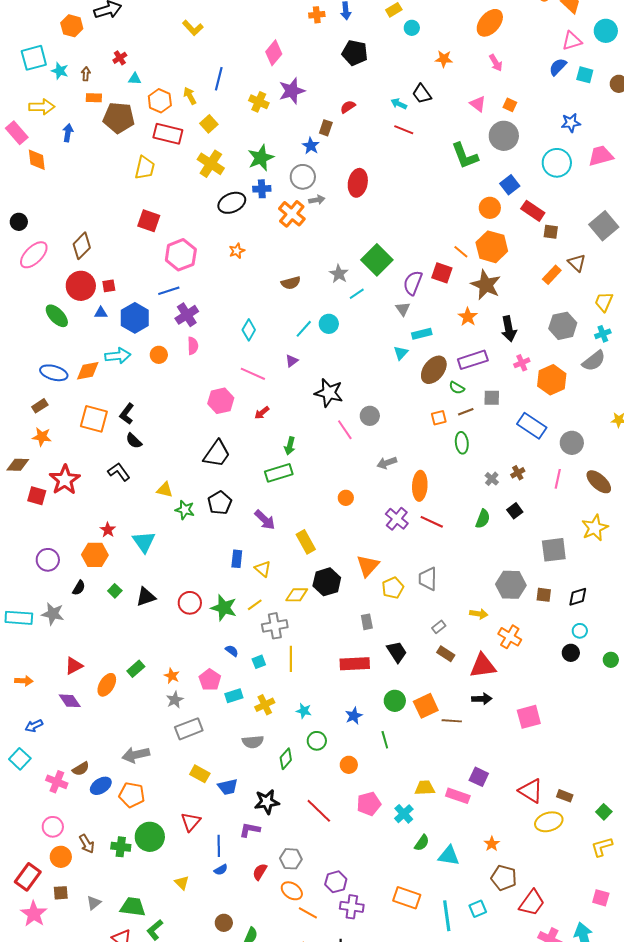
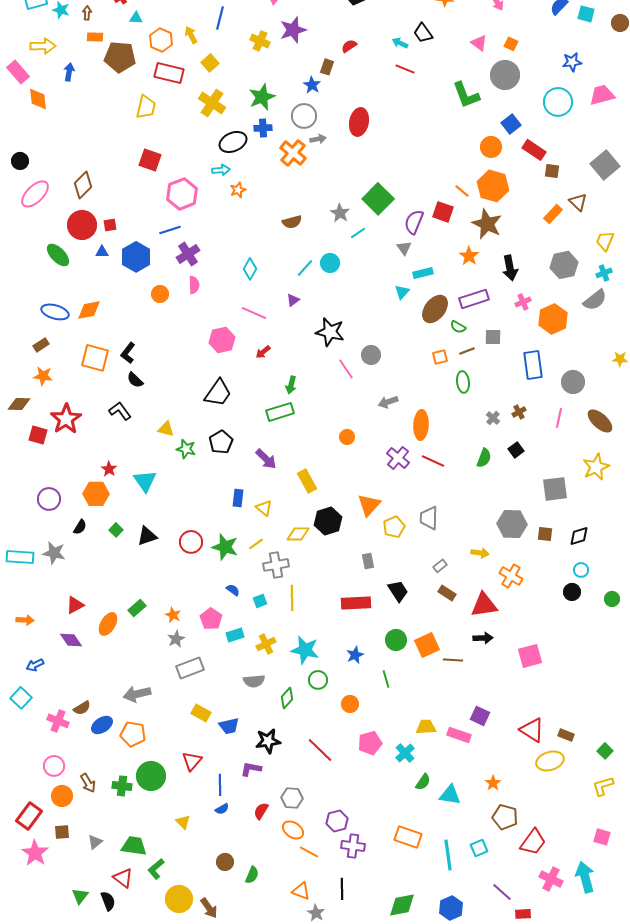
cyan arrow: (118, 356) -> (221, 170), moved, size x0.7
blue rectangle: (532, 426) -> (533, 365), turned 48
cyan star: (304, 711) -> (305, 650), size x1.8

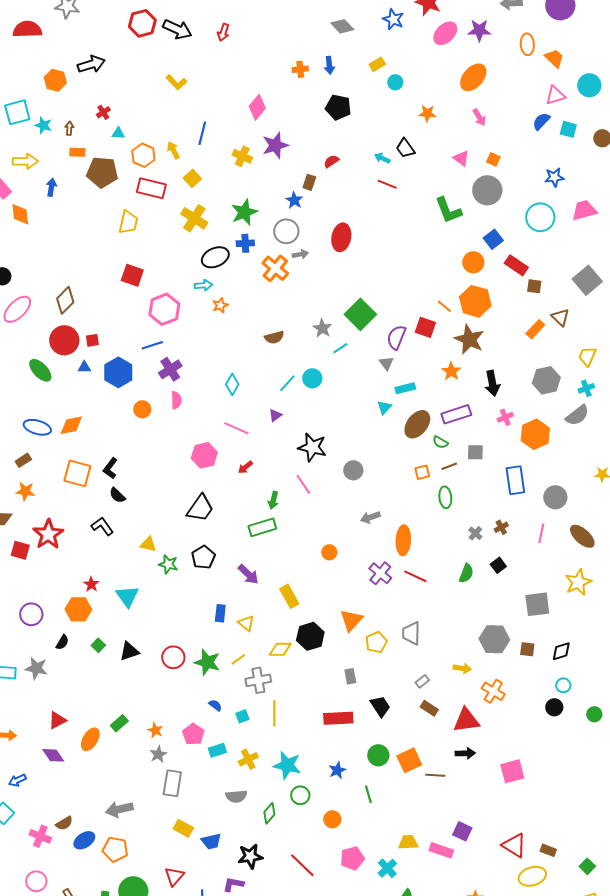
pink line: (346, 369) -> (303, 484), moved
gray rectangle: (190, 668) -> (172, 783), turned -60

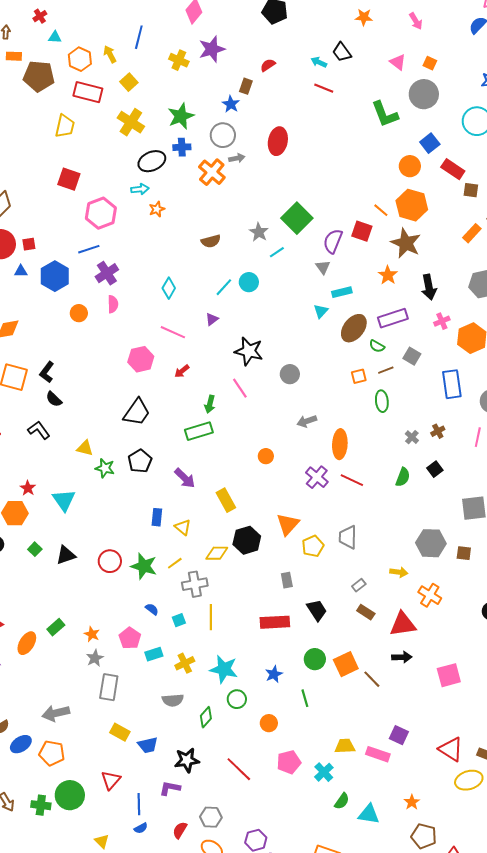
gray square: (475, 452) -> (412, 356), turned 30
brown line: (435, 775) -> (372, 679), turned 42

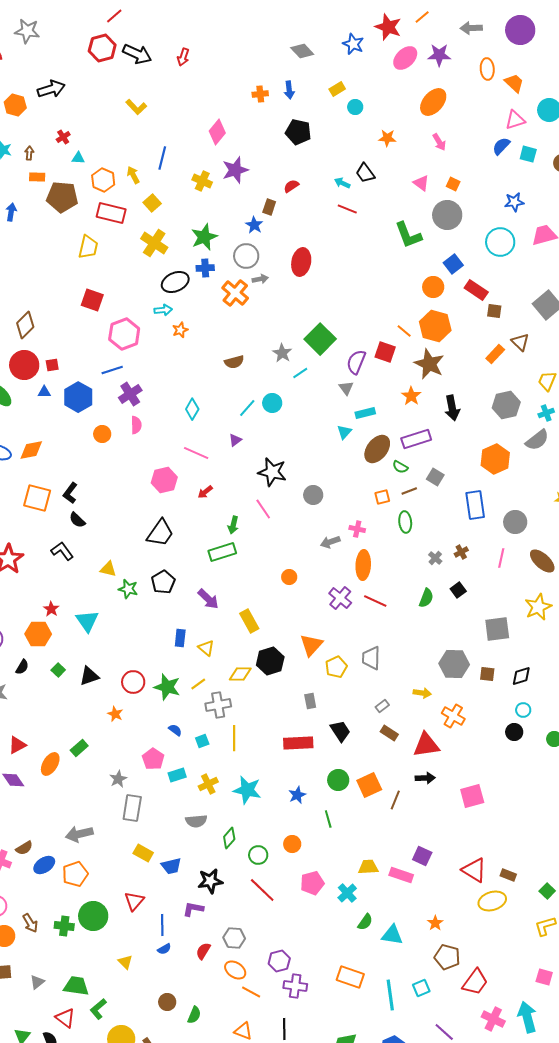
pink cross: (442, 321) -> (357, 529), moved, turned 35
orange star: (92, 634) -> (115, 714), moved
brown line: (372, 679) -> (395, 800), turned 66
green circle: (237, 699) -> (258, 855), moved
orange pentagon: (52, 753) -> (75, 874), turned -30

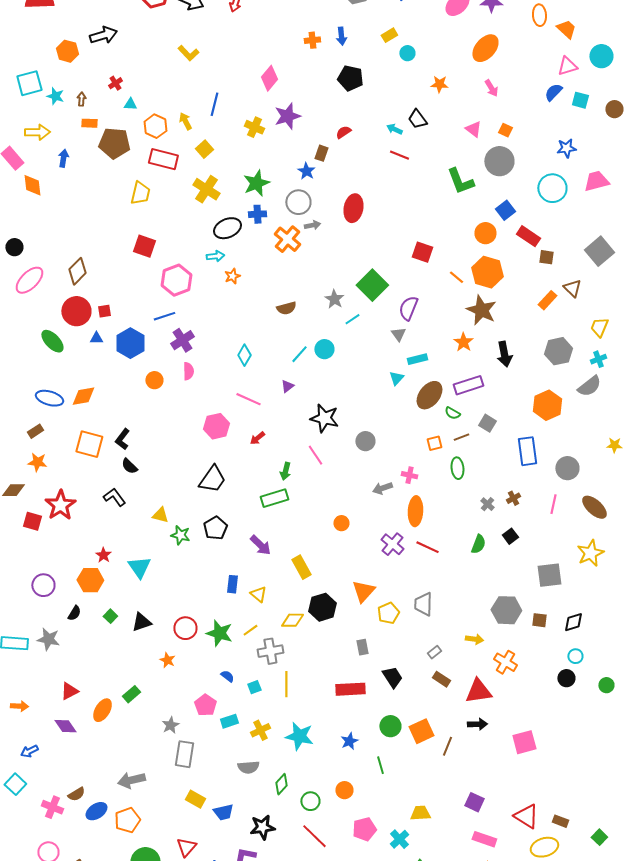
red square: (385, 352) -> (422, 252), moved
pink rectangle: (401, 875) -> (484, 839), moved

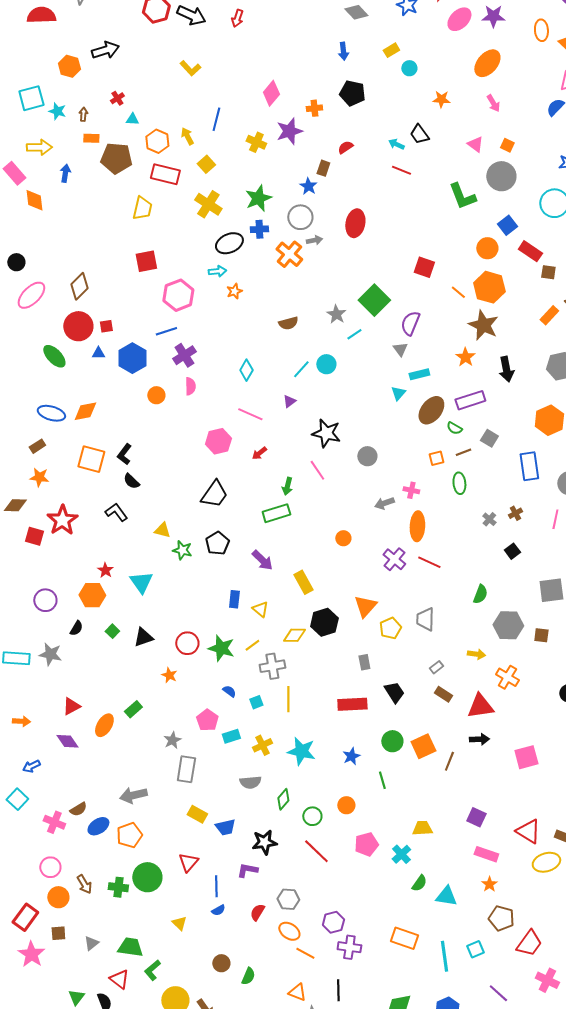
orange cross: (312, 40) -> (314, 108), moved
red square: (144, 246) -> (146, 261), turned -30
green semicircle: (478, 544) -> (480, 594), moved

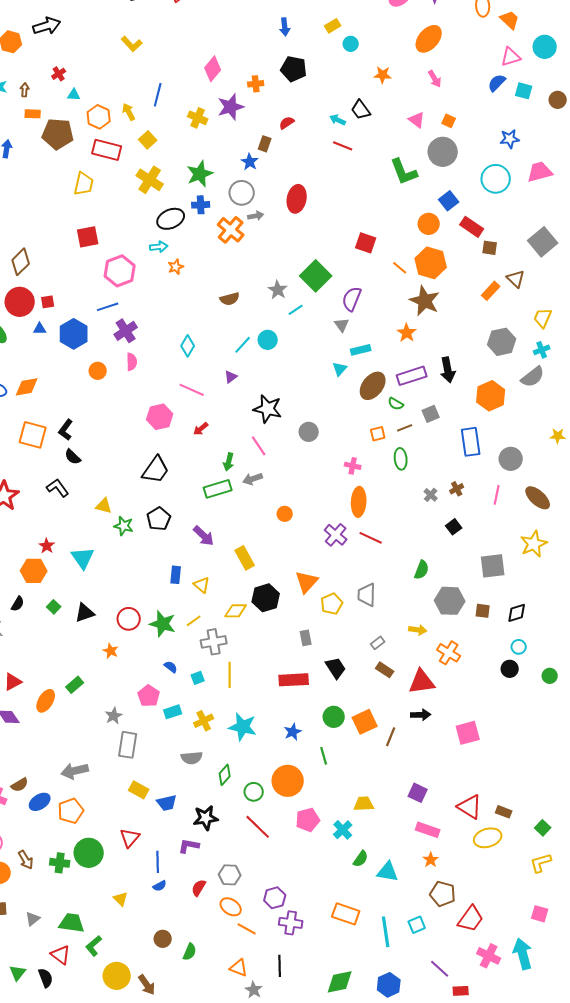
black arrow: (506, 369) -> (448, 370), moved
gray square: (489, 438) -> (431, 414), turned 36
gray arrow: (384, 503) -> (253, 479), moved
orange circle: (346, 805) -> (288, 781), size x1.8

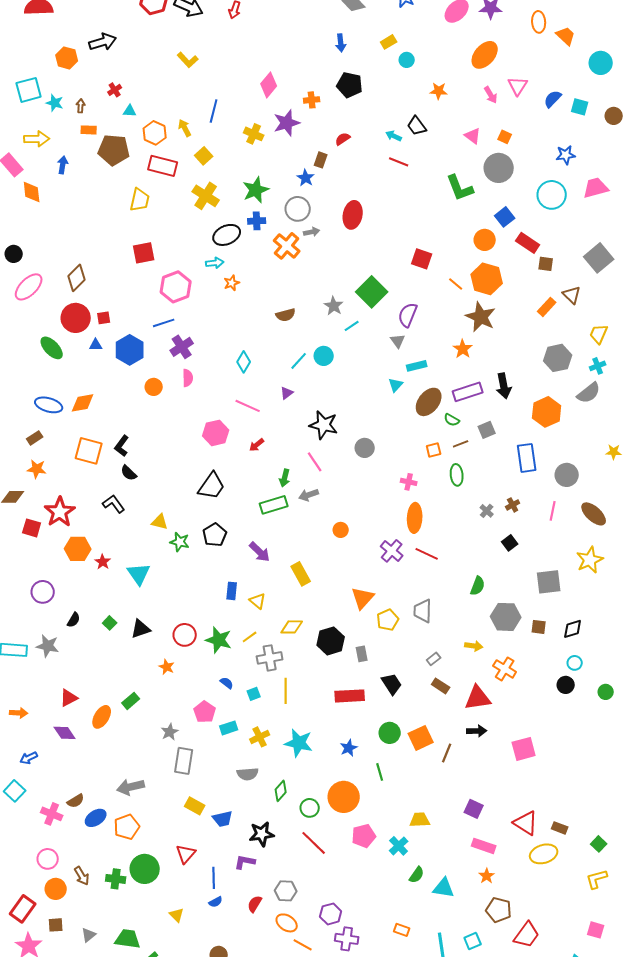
pink triangle: (511, 57) -> (518, 86), moved, turned -40
orange hexagon: (34, 571) -> (78, 549), moved
black hexagon: (266, 598) -> (331, 641), moved
orange rectangle: (346, 914) -> (402, 930), size x0.6

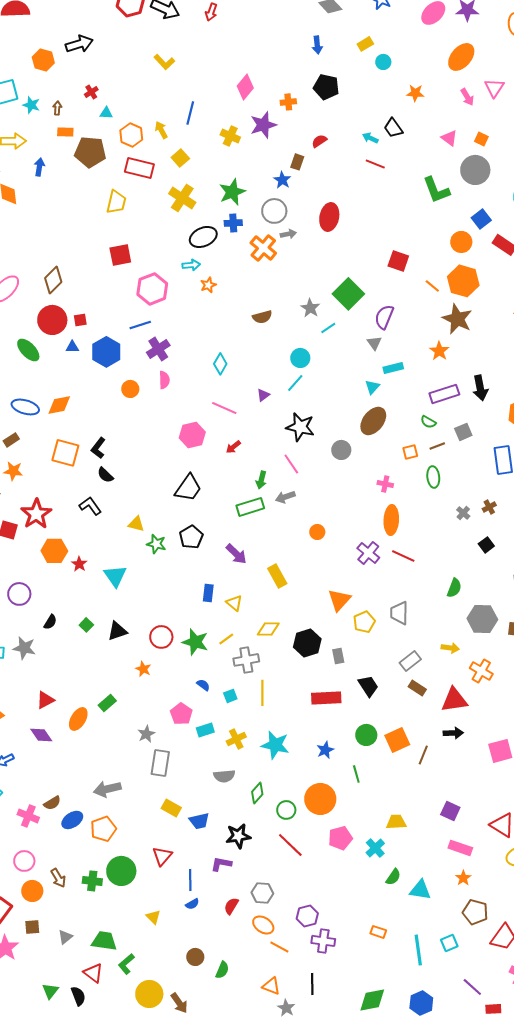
cyan line: (299, 361) -> (295, 383), moved
brown ellipse: (429, 402) -> (373, 421), moved
gray rectangle: (434, 659) -> (410, 661), size x1.5

